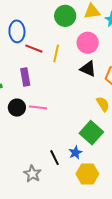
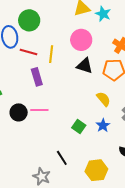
green circle: (65, 16) -> (29, 20), moved
purple rectangle: (25, 77) -> (37, 77), moved
green square: (91, 133) -> (79, 127), moved, size x0.6
blue star: (75, 153) -> (103, 125), moved

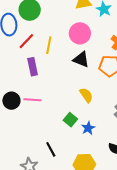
red line: (28, 52) -> (26, 41), turned -66
yellow semicircle: (103, 99) -> (86, 95), moved
blue star: (103, 125) -> (88, 128), moved

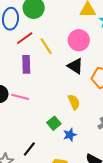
yellow line: (49, 45) -> (46, 46), turned -54
black line: (51, 149) -> (29, 149), turned 56

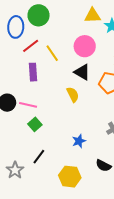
yellow semicircle: (74, 102) -> (73, 95), moved
green square: (54, 123) -> (35, 124), moved

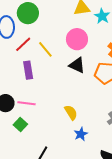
yellow semicircle: (73, 95) -> (71, 112), moved
green square: (35, 124) -> (20, 125), moved

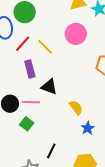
black triangle: (77, 65) -> (49, 87), moved

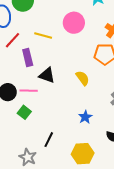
red line: (23, 44) -> (12, 40), moved
yellow line: (45, 47) -> (43, 35), turned -30
yellow semicircle: (76, 107) -> (83, 78), moved

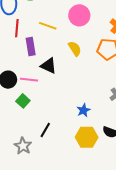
red line: (12, 40) -> (17, 28), turned -42
yellow semicircle: (83, 78) -> (75, 49), moved
yellow hexagon: (83, 154) -> (87, 137), moved

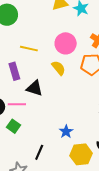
pink circle: (79, 15) -> (66, 43), moved
blue star: (83, 110) -> (66, 132), moved

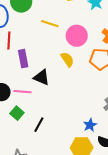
yellow line: (29, 49) -> (50, 24), moved
blue star: (66, 132) -> (90, 125), moved
black line: (39, 152) -> (39, 125), moved

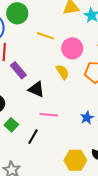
purple rectangle: (23, 59) -> (18, 70), turned -30
pink line: (22, 92) -> (49, 115), moved
blue star: (90, 125) -> (87, 118), moved

